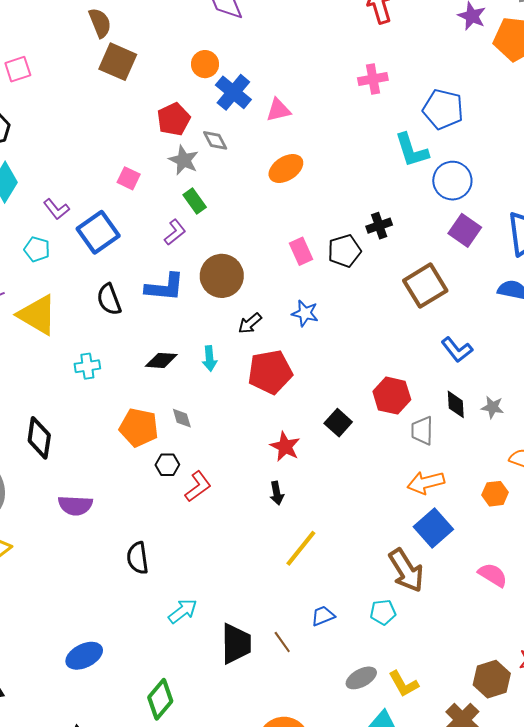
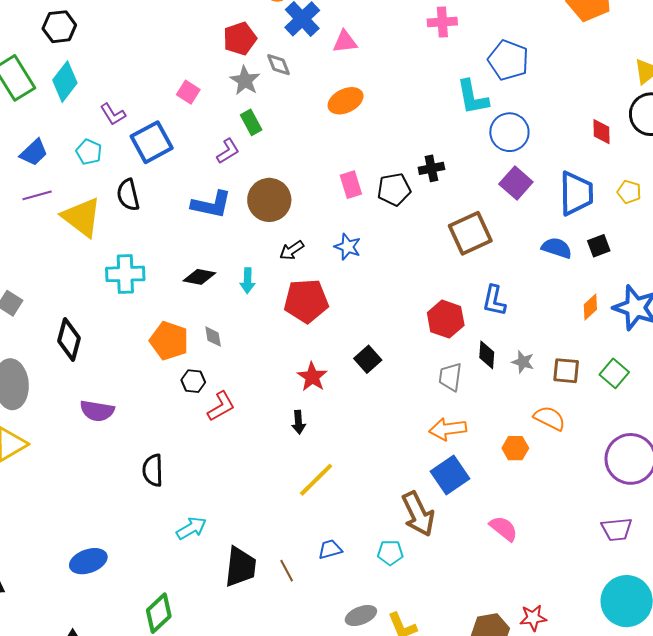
black semicircle: (109, 299) -> (128, 195), moved
blue L-shape: (457, 350) -> (494, 301), turned 44
cyan cross: (87, 366) -> (125, 274), size x1.5
red hexagon: (392, 396) -> (446, 319), moved

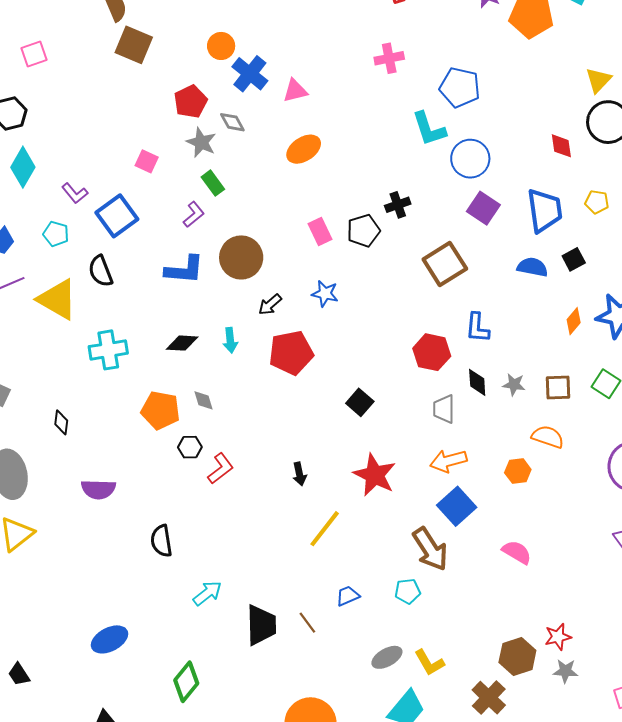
black diamond: (69, 340) -> (61, 422), size x0.6
red star: (312, 377) -> (375, 475), moved, size x1.4

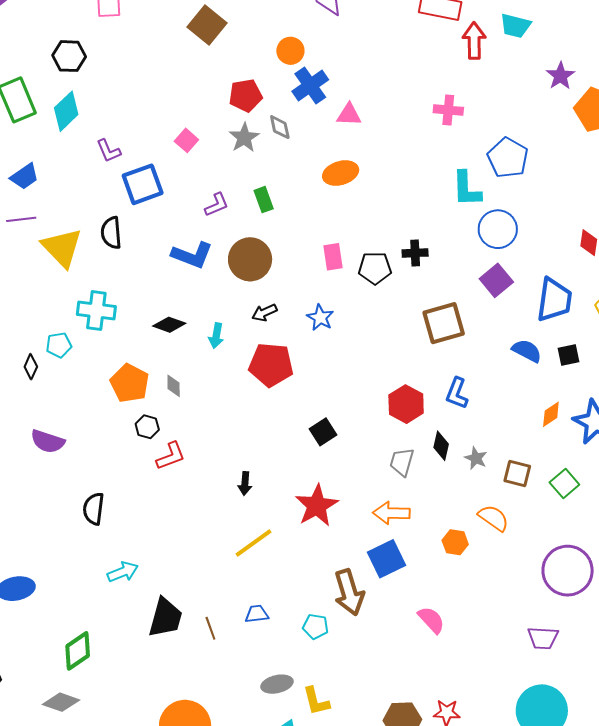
green rectangle: (213, 183) -> (264, 200), moved
cyan pentagon: (56, 234) -> (59, 345), moved, turned 30

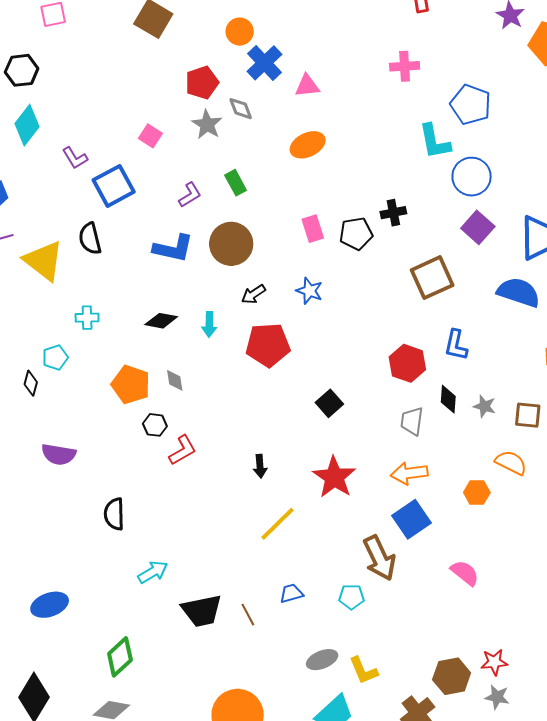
cyan cross: (96, 310) -> (87, 318), size x0.6
blue semicircle: (527, 351) -> (519, 292), size x1.4
black trapezoid: (165, 618) -> (202, 611), turned 72

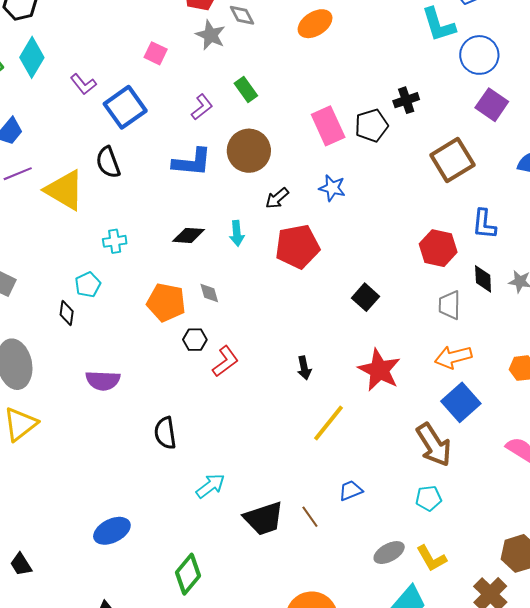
orange ellipse: (308, 145) -> (315, 24), moved
pink rectangle: (313, 229) -> (328, 126), size x1.4
cyan pentagon: (351, 597) -> (429, 498), moved

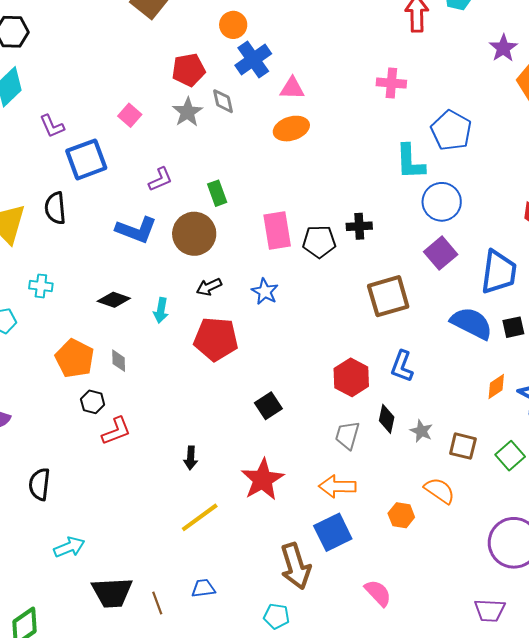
green rectangle: (246, 89) -> (217, 193), moved

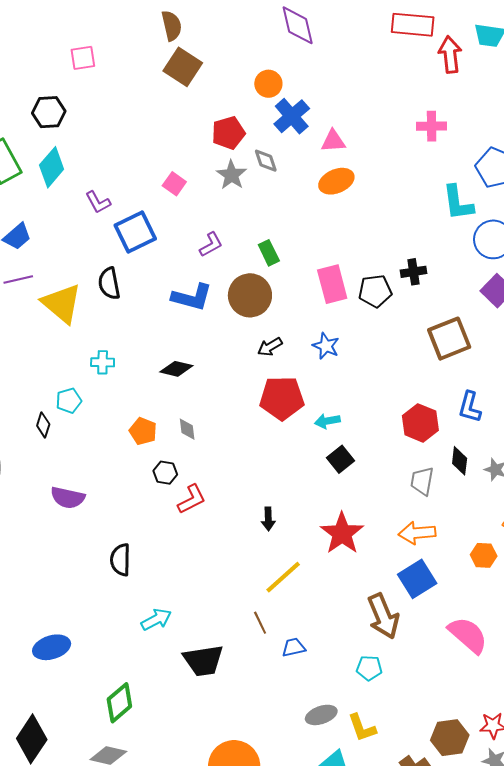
cyan arrow: (161, 310) -> (327, 421), moved, turned 75
orange pentagon: (75, 358) -> (143, 431), size x0.7
pink semicircle: (378, 593) -> (468, 635), size x1.4
brown line: (157, 603) -> (260, 623), moved

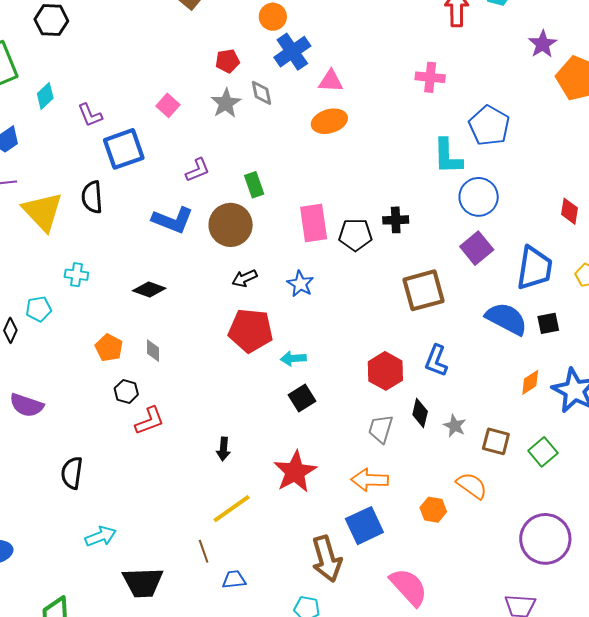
red pentagon: (228, 133) -> (227, 61), size x0.7
cyan diamond: (52, 167) -> (45, 96), moved, size x0.7

